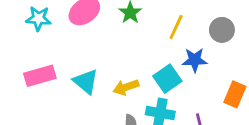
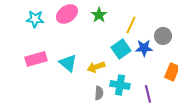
gray circle: (222, 30) -> (163, 36), moved
cyan square: (167, 79) -> (121, 49), moved

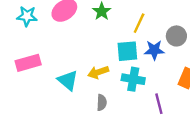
cyan square: (121, 49) -> (127, 51), turned 30
cyan triangle: (68, 63) -> (68, 80), moved
cyan cross: (120, 85) -> (133, 79), moved

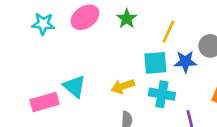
pink rectangle: (28, 63) -> (45, 102), moved
cyan triangle: (68, 80) -> (75, 86), moved

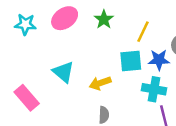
cyan triangle: (75, 86) -> (63, 72), moved
cyan cross: (162, 94) -> (154, 89), moved
pink rectangle: (45, 102) -> (27, 98), turned 65

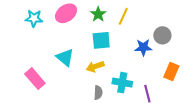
yellow line: (143, 32) -> (123, 16), moved
cyan square: (131, 61) -> (101, 40), moved
cyan cross: (154, 89) -> (122, 83), moved

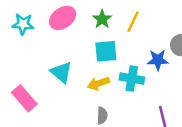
cyan cross: (122, 83) -> (132, 78), moved

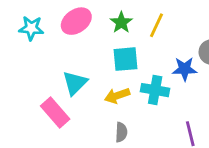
cyan triangle: (61, 72) -> (75, 83), turned 35
pink rectangle: (24, 98) -> (55, 113), moved

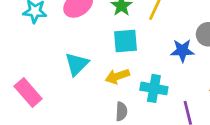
cyan cross: (155, 90) -> (154, 88), moved
pink rectangle: (55, 113) -> (28, 92), moved

